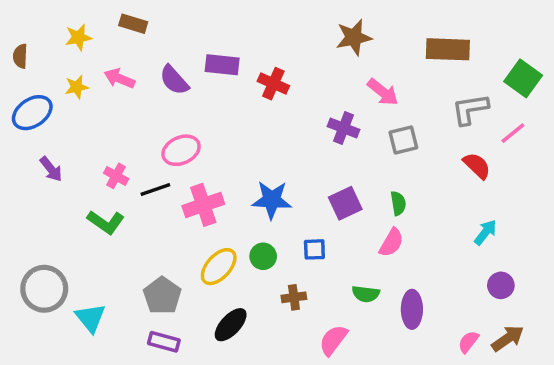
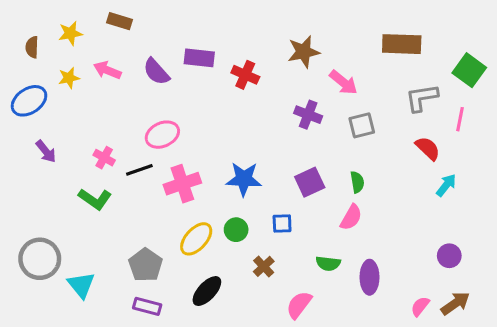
brown star: (354, 37) -> (304, 52), moved
brown semicircle: (20, 56) -> (32, 47), moved
pink line: (513, 133) -> (460, 119), turned -40
cyan arrow: (485, 232) -> (446, 185), moved
brown cross: (294, 297) -> (264, 266), turned -35

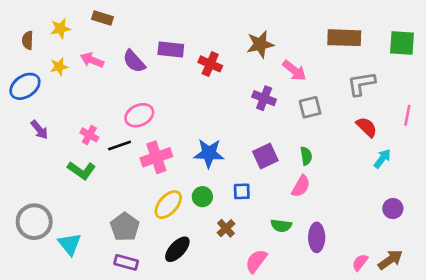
green square: (469, 70) -> (402, 43), moved, turned -32
pink line: (460, 119) -> (407, 115), moved
purple circle: (449, 256) -> (393, 209), moved

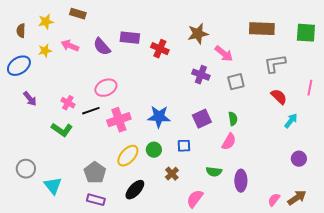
gray circle: (34, 222) -> (26, 169), size x0.7

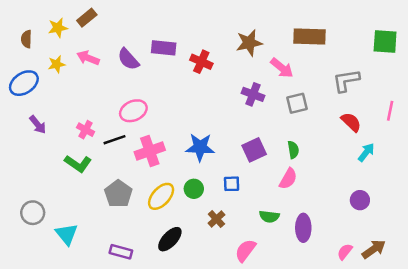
brown rectangle: (78, 14) -> (87, 18), moved, turned -56
brown rectangle: (262, 29) -> (310, 37), moved
purple circle: (299, 159) -> (360, 200), moved
gray pentagon: (95, 173) -> (118, 194), moved

